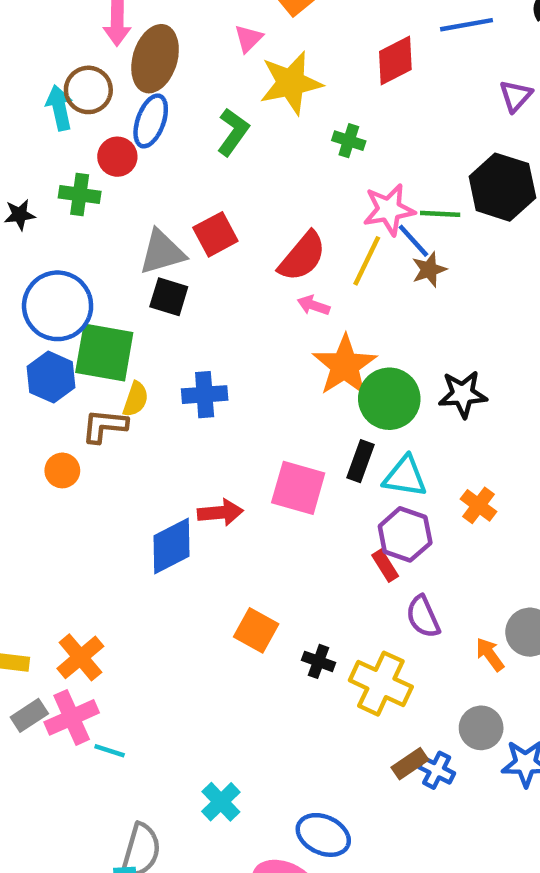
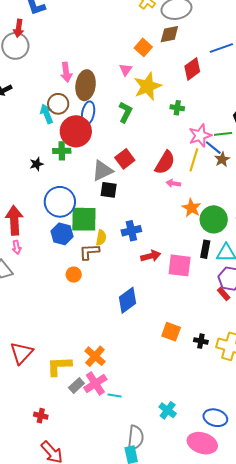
red circle: (117, 157) -> (76, 131), size x1.8
orange star: (345, 365) -> (192, 208), size x0.7
red arrow: (220, 512) -> (151, 256), moved

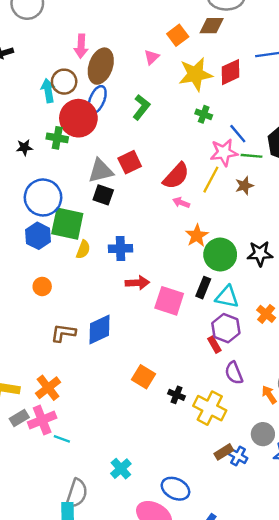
yellow star: (148, 86) -> (195, 74), moved
blue line: (213, 148) -> (238, 134), moved
brown L-shape: (89, 252) -> (63, 333), moved

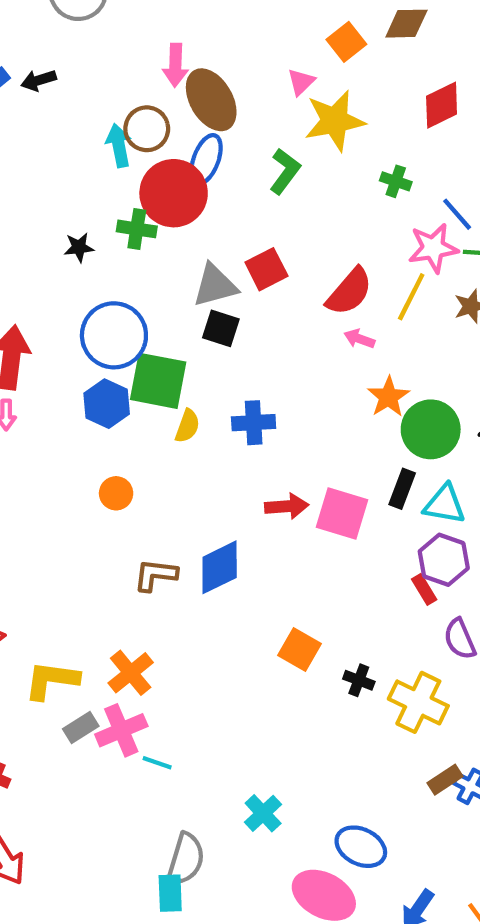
brown ellipse: (101, 66) -> (211, 100), turned -48
yellow star: (195, 74) -> (335, 121), moved
red arrow: (137, 283) -> (287, 506), moved

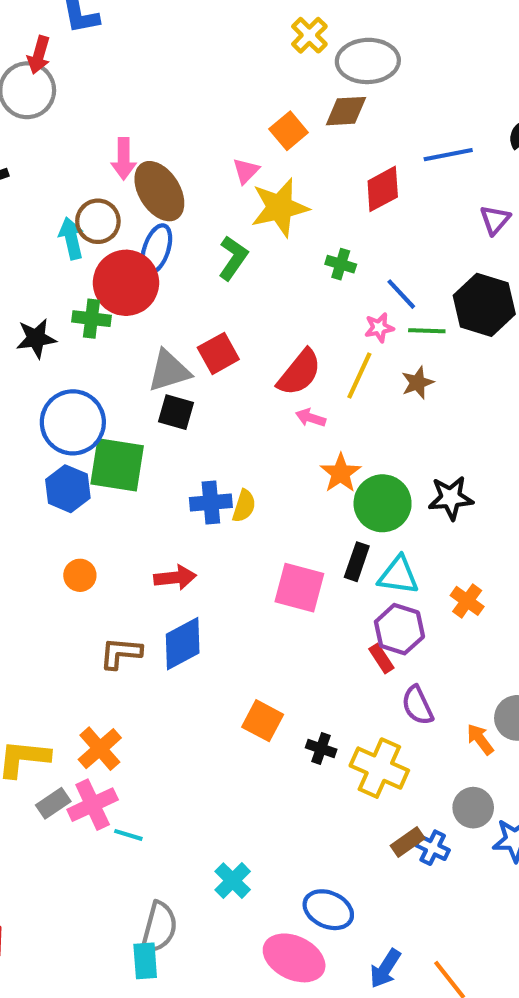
black star: (79, 247) -> (36, 338), size x1.4
pink star: (433, 248) -> (379, 328), size x0.6
yellow semicircle: (187, 426) -> (244, 506), moved
red arrow: (287, 506) -> (175, 578), moved

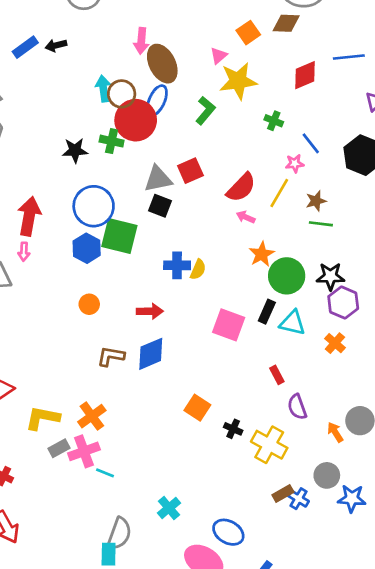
brown circle: (98, 221) -> (122, 94), moved
green line: (427, 331) -> (321, 224), moved
purple hexagon: (399, 629) -> (343, 303), moved

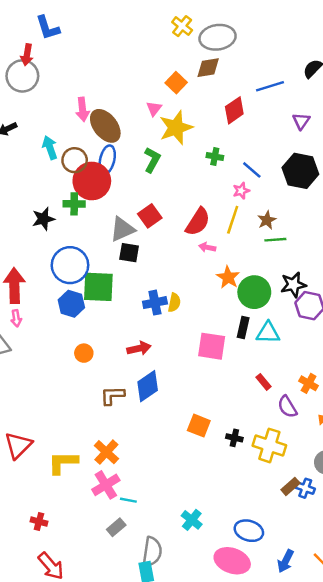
cyan arrow: (103, 89) -> (50, 148), moved
orange cross: (335, 343) -> (309, 383), moved
gray rectangle: (59, 448) -> (116, 527), moved

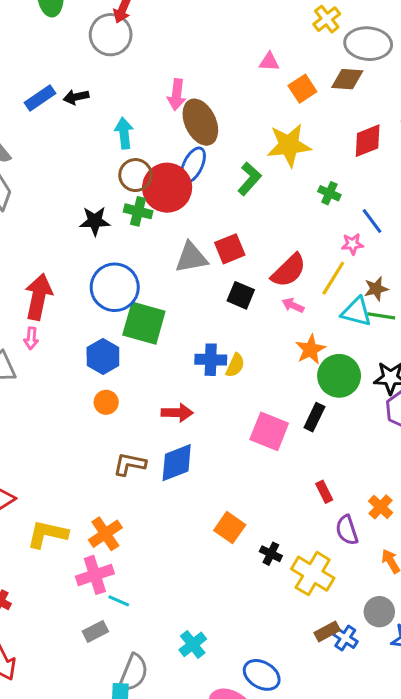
pink triangle: (154, 109) -> (269, 62), moved, turned 42
brown circle: (75, 160) -> (135, 175), moved
black square: (129, 253) -> (241, 295), moved
blue hexagon: (71, 304) -> (103, 357), moved
cyan triangle: (268, 333) -> (357, 312), moved

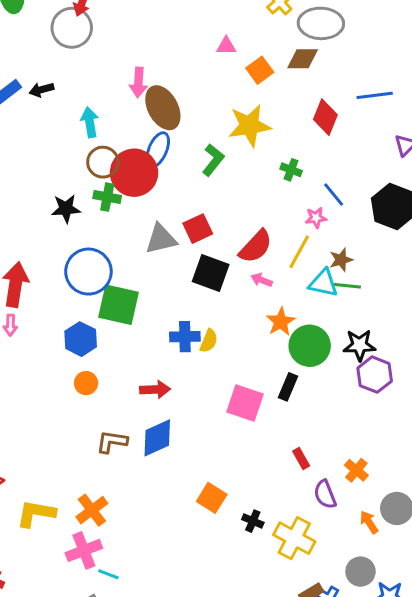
red diamond: (368, 141) -> (325, 117), turned -44
black square: (241, 295) -> (211, 273), size x1.4

